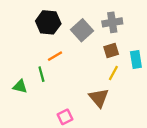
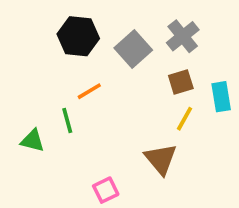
gray cross: (112, 22) -> (183, 36), turned -30

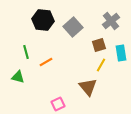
gray cross: (183, 36) -> (111, 21), moved
orange line: (89, 91) -> (46, 62), moved
green line: (67, 120) -> (26, 52), moved

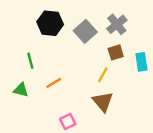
gray cross: (111, 21) -> (117, 24), moved
orange line: (46, 62) -> (54, 83), moved
yellow line: (101, 65) -> (103, 75), moved

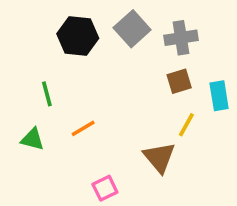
gray cross: (117, 24) -> (181, 38), turned 30
gray square: (85, 31) -> (132, 29), moved
yellow line: (103, 75) -> (186, 125), moved

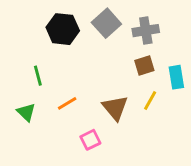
green triangle: (32, 139) -> (26, 112), turned 30
brown triangle: (159, 157) -> (115, 108), moved
pink square: (105, 188) -> (90, 140), moved

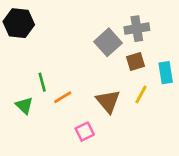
gray square: (106, 23) -> (108, 42), moved
black hexagon: (63, 29) -> (19, 23), moved
green line: (38, 76) -> (42, 82), moved

